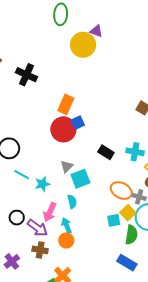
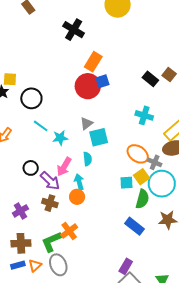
black cross: (26, 75) -> (74, 30), moved
black rectangle: (106, 152) -> (150, 79), moved
cyan cross: (135, 152) -> (144, 115), moved

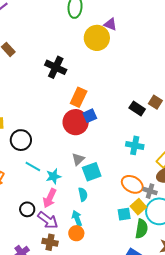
pink arrow: (64, 167) -> (50, 198), moved

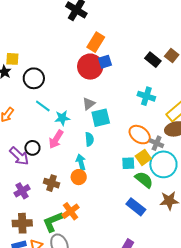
purple arrow: (48, 220) -> (19, 156), moved
green semicircle: (142, 229) -> (144, 180), turned -66

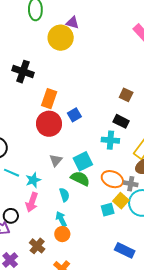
black rectangle: (153, 60) -> (121, 121), moved
blue square: (105, 62) -> (74, 115), moved
cyan square: (101, 118) -> (83, 161), moved
green semicircle: (144, 180) -> (80, 179), moved
brown cross: (51, 183) -> (37, 246), turned 35

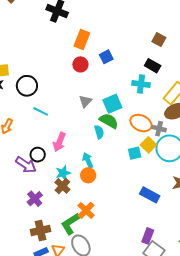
red circle: (49, 124) -> (80, 64), size x0.6
cyan star: (33, 180) -> (63, 173), moved
cyan semicircle: (64, 195) -> (99, 132), moved

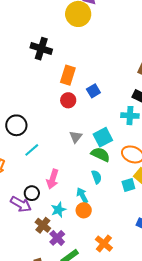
cyan line: (41, 111) -> (32, 150), turned -63
cyan semicircle: (99, 132) -> (97, 177), moved
brown cross: (62, 186) -> (43, 225), moved
purple cross: (35, 199) -> (57, 238), moved
orange cross: (86, 210) -> (104, 244), moved

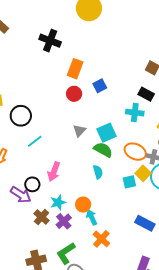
cyan arrow: (82, 195) -> (92, 217), moved
purple cross: (57, 238) -> (64, 221), moved

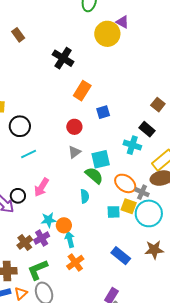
red circle: (74, 94) -> (74, 127), moved
yellow square: (143, 173) -> (129, 206), turned -35
cyan star: (58, 202) -> (49, 220), moved
brown cross: (42, 217) -> (25, 242), moved

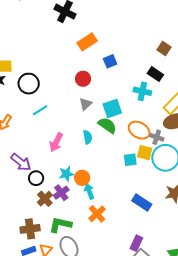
orange rectangle: (82, 91) -> (87, 42), turned 30
black circle: (18, 196) -> (36, 178), moved
cyan semicircle: (85, 196) -> (88, 137), moved
green L-shape: (38, 270) -> (60, 225), turned 40

